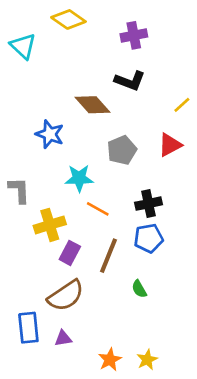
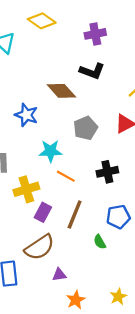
blue pentagon: (149, 238) -> (118, 217), moved
purple triangle: (63, 338) -> (59, 275), moved
yellow star: (147, 360) -> (118, 297), moved

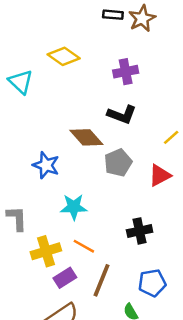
gray pentagon: (85, 128) -> (118, 163), moved
orange line: (66, 176) -> (84, 246), moved
purple rectangle: (43, 212) -> (65, 278), turned 30

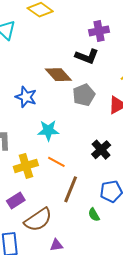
purple cross: (126, 72) -> (99, 31), moved
black cross: (140, 231) -> (101, 150), turned -30
purple rectangle: (65, 278) -> (16, 200), moved

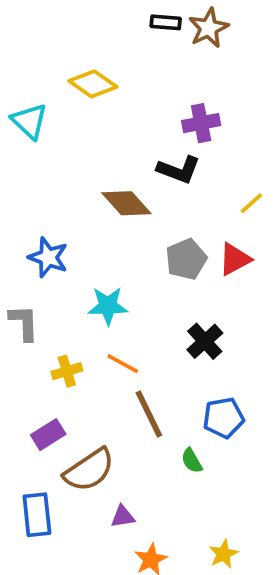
gray pentagon: (84, 95) -> (186, 259), moved
blue star: (26, 97) -> (48, 257), moved
yellow cross: (26, 166) -> (67, 371), size x0.7
brown line: (71, 189) -> (149, 414), turned -48

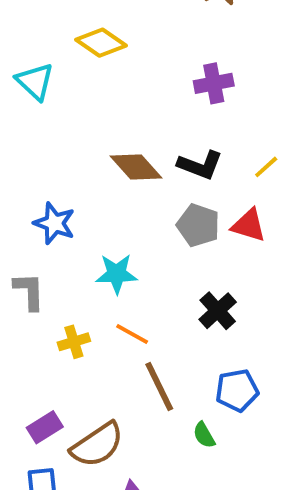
black L-shape: (179, 170) -> (200, 165), moved
gray pentagon: (186, 259) -> (198, 225), turned -30
red triangle: (235, 259) -> (249, 225), turned 45
purple rectangle: (48, 435) -> (45, 427), moved

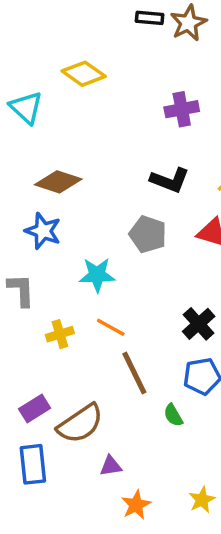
brown diamond: (136, 167) -> (58, 182), moved, turned -30
gray pentagon: (198, 225) -> (148, 234), moved
black cross: (218, 311) -> (199, 324), moved

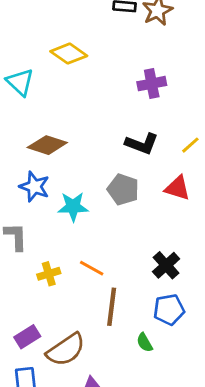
cyan star: (97, 275) -> (73, 207), moved
brown line: (134, 373) -> (112, 307), turned 33

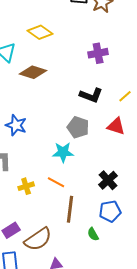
brown diamond: (47, 145) -> (33, 72), moved
cyan star: (73, 207) -> (63, 152), moved

